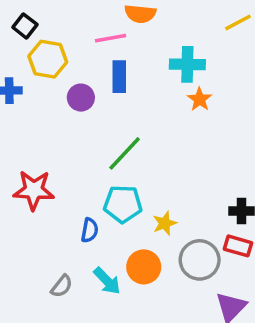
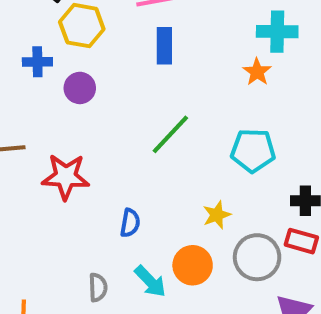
cyan cross: (187, 64) -> (277, 32), moved
purple circle: (81, 98) -> (80, 88), moved
cyan pentagon: (123, 204) -> (253, 150), moved
gray semicircle: (62, 286) -> (98, 287), turned -40

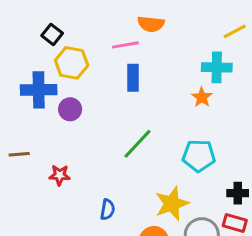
blue cross: (37, 62) -> (39, 90), size x1.6
red star: (66, 177) -> (60, 175), size x0.6
yellow star: (217, 215) -> (172, 204), size x1.6

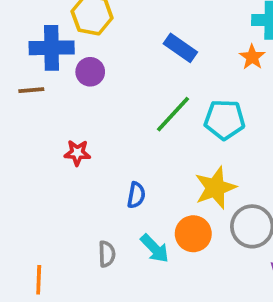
blue rectangle: (133, 78) -> (180, 48), moved, turned -55
brown line: (19, 154) -> (31, 90), moved
cyan pentagon: (199, 156) -> (225, 120), moved

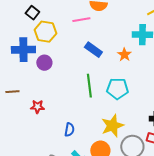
orange star: (252, 57) -> (124, 55), moved
brown line: (31, 90) -> (12, 92), moved
green line: (173, 114) -> (89, 86), turned -50

